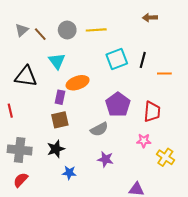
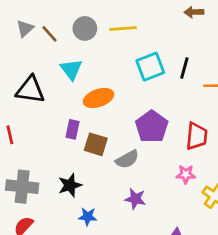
purple rectangle: (60, 97) -> (73, 129), moved
brown square: (60, 120) -> (96, 144), moved, turned 30

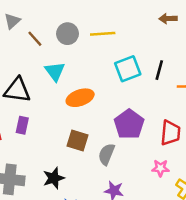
gray triangle: (25, 28) -> (12, 21), moved
purple rectangle: (73, 129) -> (22, 125), moved
gray semicircle: (127, 159) -> (106, 154), turned 140

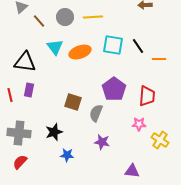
cyan square: (128, 69) -> (113, 45), turned 30
black line: (159, 70) -> (138, 46), turned -49
orange ellipse: (80, 98) -> (80, 52), moved

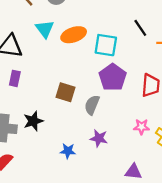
cyan square: (113, 45) -> (106, 45), moved
pink star: (139, 124) -> (141, 127), moved
black star: (54, 132) -> (33, 121), moved
blue star: (67, 155) -> (68, 151), moved

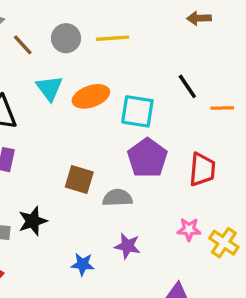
gray semicircle: (92, 105) -> (117, 198), turned 66

